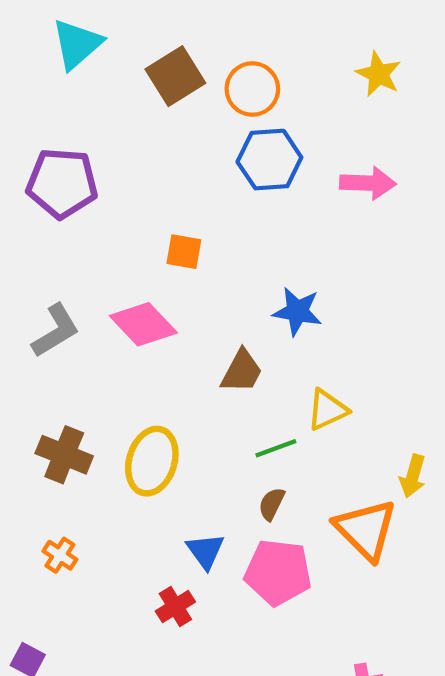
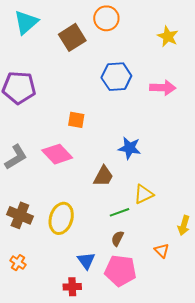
orange circle: (252, 89) -> (106, 18), moved
orange triangle: (366, 530) -> (162, 251), size x0.5
red cross: (175, 607) -> (72, 287), turned 30

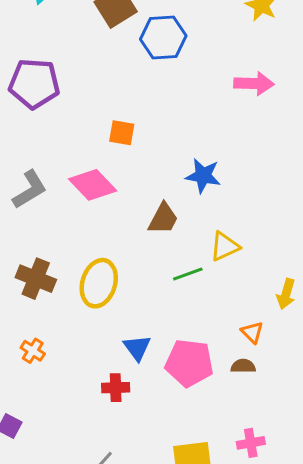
blue hexagon: (116, 77) -> (163, 38), moved
brown semicircle: (117, 238) -> (243, 366), moved, turned 63

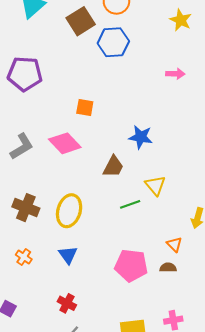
pink arrow: (254, 84) -> (175, 74), size x0.7
yellow triangle: (225, 246) -> (155, 185), turned -45
blue triangle: (137, 348) -> (68, 255), moved
red cross: (116, 388) -> (67, 303), moved, turned 30

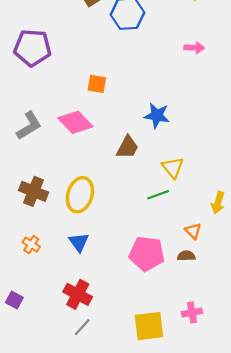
green line: (130, 204) -> (158, 195), moved
red cross: (67, 303) -> (78, 294), size x1.4

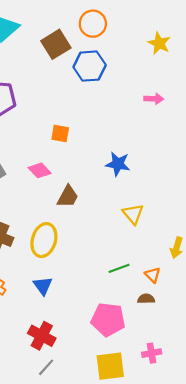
pink diamond: (75, 122) -> (40, 170), size x0.7
brown trapezoid: (127, 147) -> (68, 197), moved
green line: (158, 195) -> (119, 268), moved
pink pentagon: (147, 254) -> (108, 319), moved

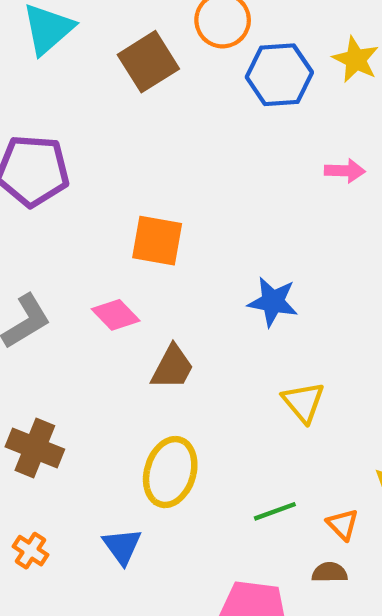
blue hexagon: (90, 66) -> (279, 75), moved
orange square: (60, 133) -> (157, 241), size x1.4
yellow ellipse: (44, 240) -> (170, 472), moved

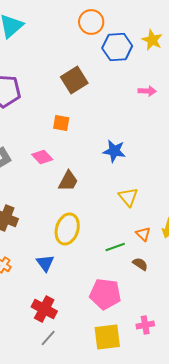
brown square: (148, 62) -> (74, 80), moved
orange square: (157, 241) -> (61, 123), size x0.7
orange triangle: (343, 524) -> (143, 234), moved
brown semicircle: (330, 572) -> (140, 264), moved, turned 35

